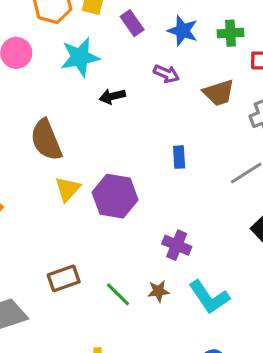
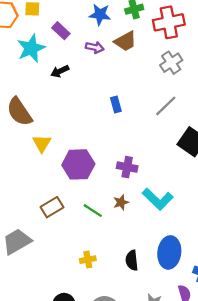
purple rectangle: (132, 23) -> (61, 31), moved
brown trapezoid: (219, 93) -> (125, 41), moved
purple hexagon: (115, 196) -> (78, 164), moved

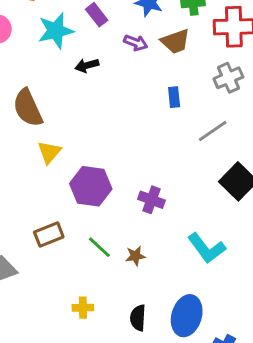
blue rectangle: (116, 104) -> (174, 97), moved
cyan L-shape: (158, 199) -> (207, 248), moved
brown star: (121, 202) -> (135, 256), moved

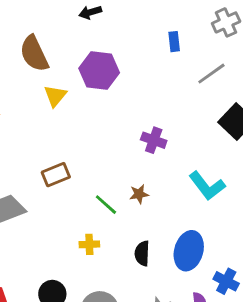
purple hexagon: (91, 186) -> (99, 71), moved
green line: (99, 247) -> (106, 205), moved

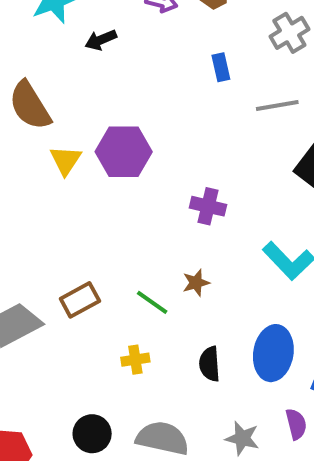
purple hexagon: (99, 71) -> (124, 152), moved
gray line: (211, 74) -> (277, 106), turned 32
brown rectangle: (56, 175) -> (80, 300), moved

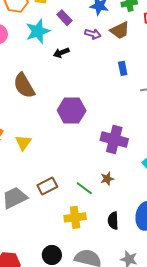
yellow triangle: (66, 160) -> (23, 143), moved
purple cross: (208, 206) -> (114, 140), size x1.5
yellow cross: (135, 360) -> (75, 217), size x1.5

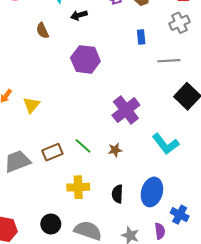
brown semicircle: (24, 86) -> (42, 31), moved, size x0.6
purple hexagon: (72, 111) -> (85, 59), moved
purple cross: (114, 140) -> (126, 110), turned 32
green line: (84, 188) -> (83, 146), moved

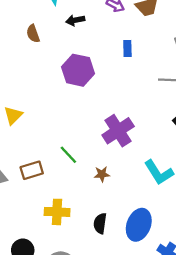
blue rectangle: (141, 37) -> (127, 48), moved
green line: (83, 146) -> (68, 155), moved

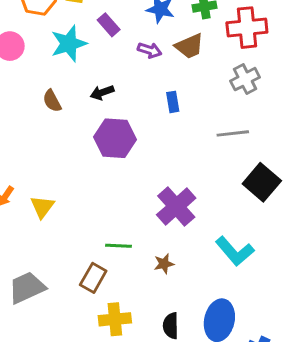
black arrow: (75, 20) -> (102, 93), moved
green line: (68, 155) -> (118, 246), turned -36
brown rectangle: (32, 170) -> (93, 278), moved, turned -35

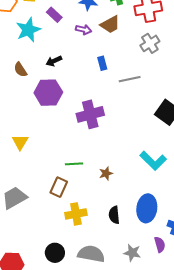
gray line: (233, 133) -> (130, 79), moved
purple hexagon: (115, 138) -> (48, 93), moved
purple cross: (176, 206) -> (90, 114), moved, turned 32

